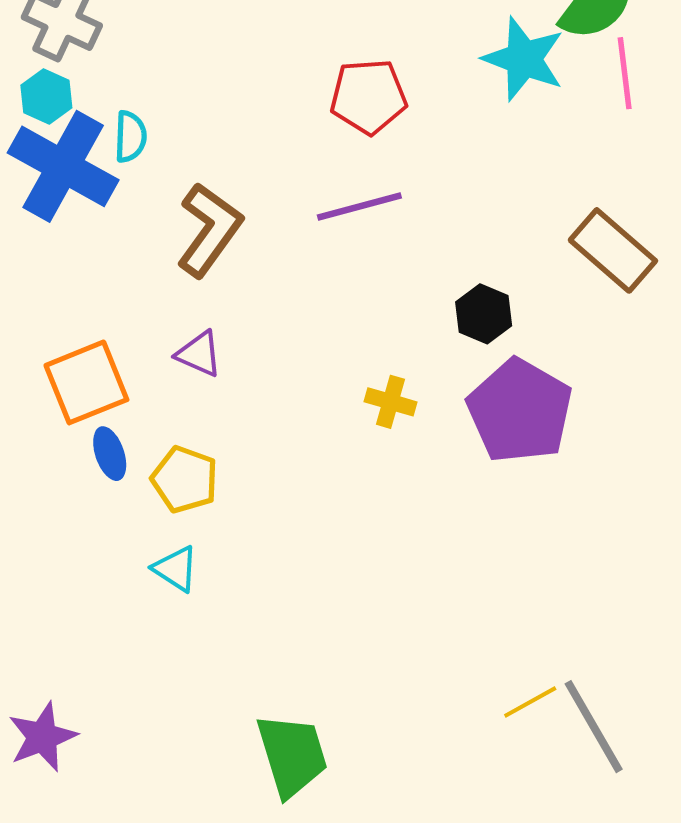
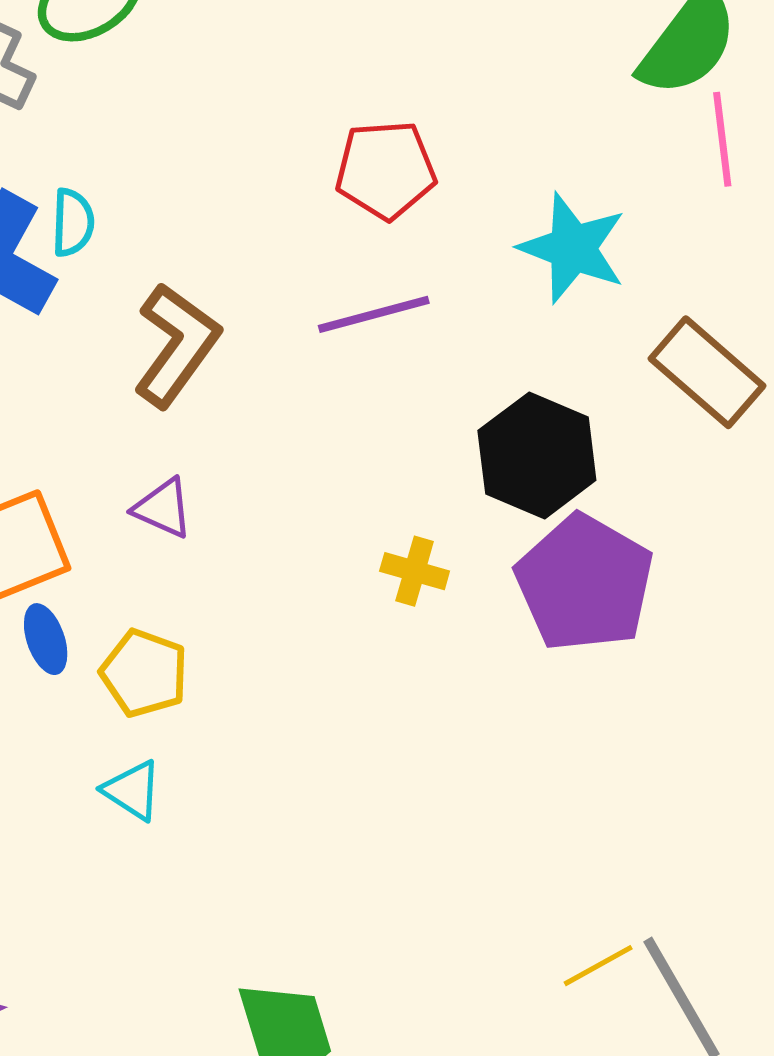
cyan star: (524, 59) -> (573, 248), moved
black hexagon: (484, 314) -> (537, 455), size x1.6

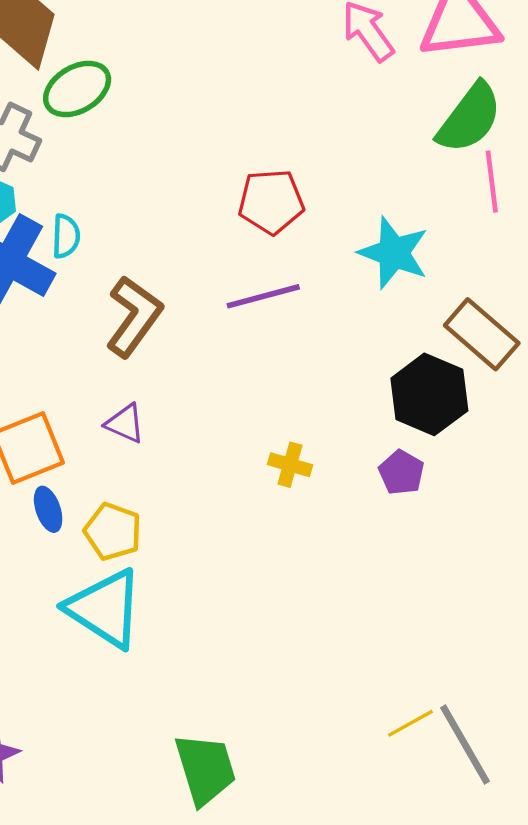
black hexagon: (537, 455) -> (429, 394), moved
purple pentagon: (585, 583) -> (401, 472), size x0.5
cyan triangle: (132, 790) -> (105, 608), size x2.0

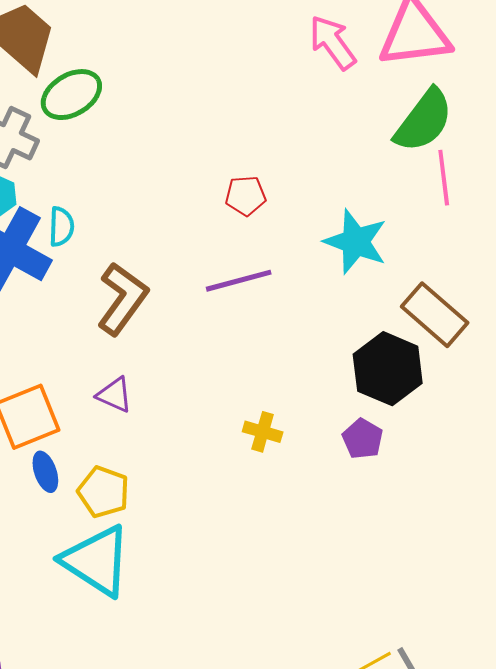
red pentagon: (271, 202) -> (246, 196), size x0.7

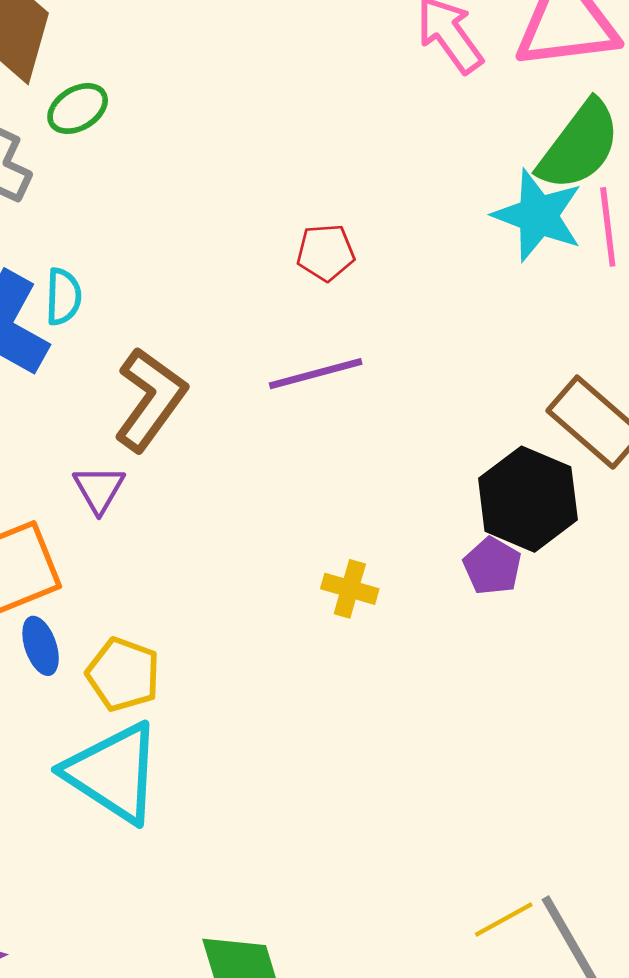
green ellipse: (71, 95) -> (78, 109), size x0.7
cyan star: (356, 242) -> (538, 215), moved
purple triangle: (114, 395) -> (99, 489), moved, turned 36
purple pentagon: (363, 439) -> (492, 566), moved

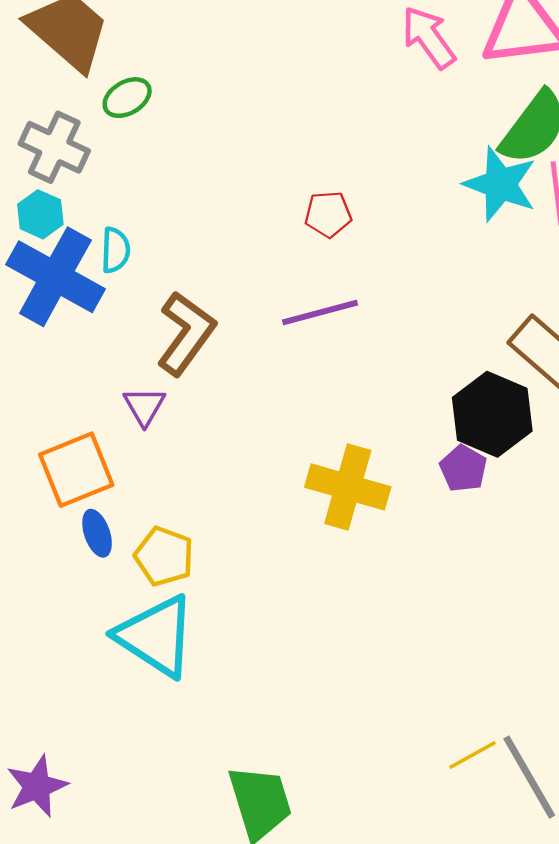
yellow cross: (350, 589) -> (348, 487), size x1.8

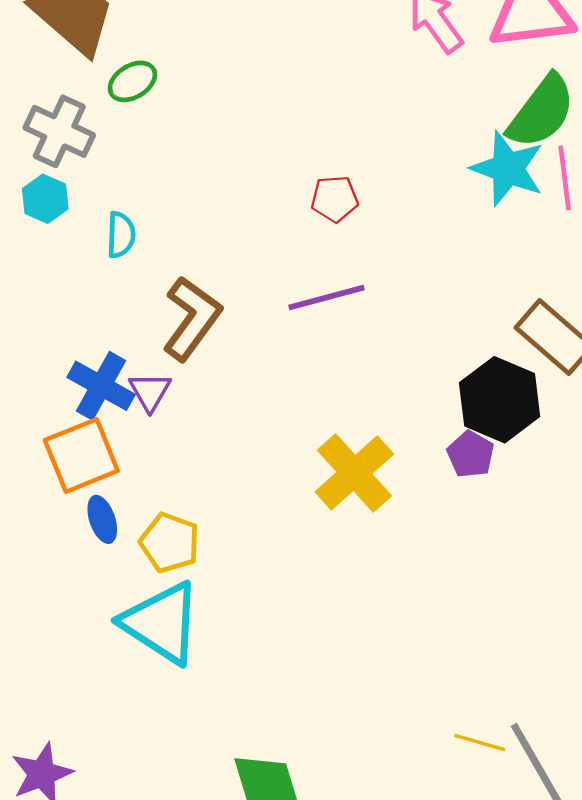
blue cross: (55, 277) -> (101, 386), moved, size x0.7
yellow cross: (348, 487) -> (354, 473), turned 32
yellow line: (473, 755) -> (480, 742), turned 45

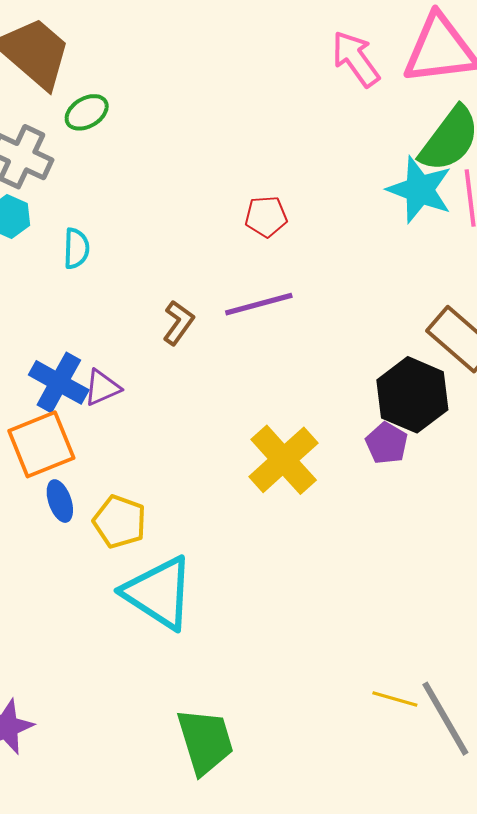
brown L-shape: (192, 318) -> (178, 323), moved, size x0.6
purple triangle: (150, 392) -> (102, 388), turned 36
cyan triangle: (161, 623) -> (159, 593), moved

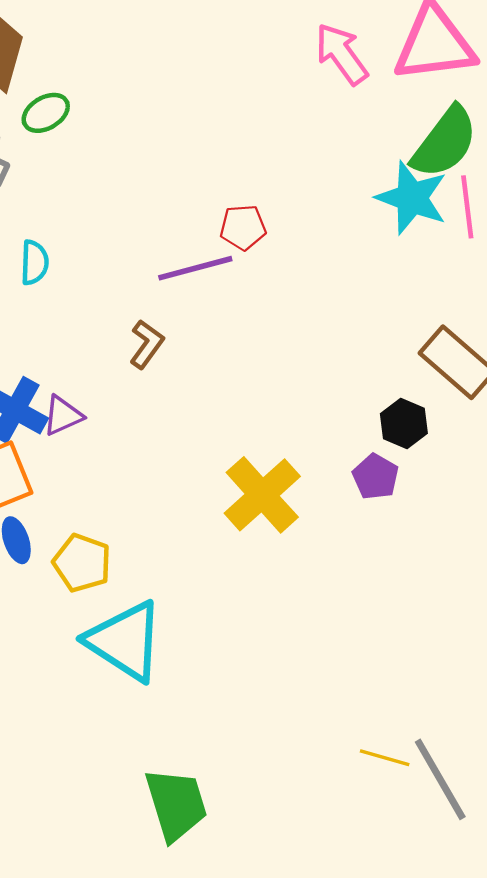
purple line: (259, 304) -> (195, 268), moved
black hexagon: (412, 395) -> (404, 423), size x0.6

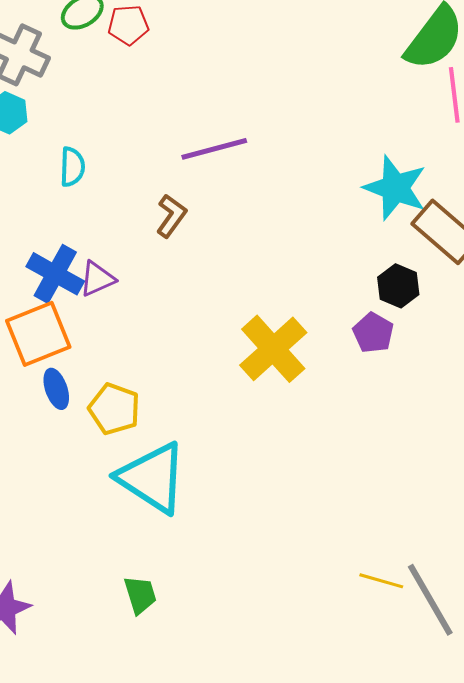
cyan star: (412, 198) -> (395, 188), moved
red pentagon: (243, 227) -> (128, 25), moved
cyan semicircle: (34, 263) -> (72, 167), moved
green trapezoid: (176, 804) -> (140, 595), moved, size x0.6

